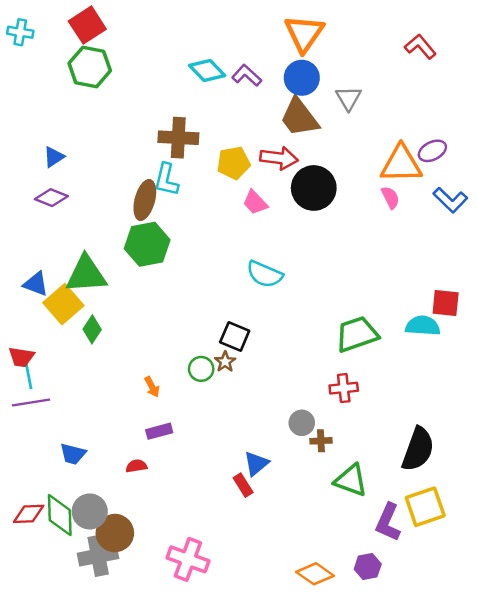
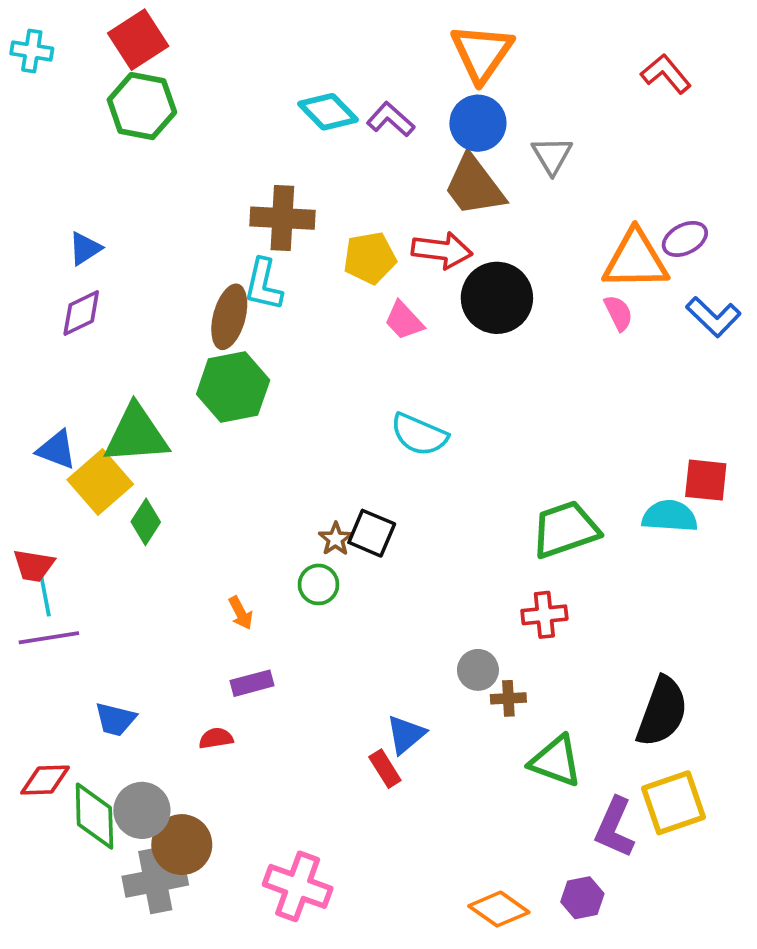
purple diamond: (51, 198) -> (81, 313), turned -48
brown star: (225, 362) -> (336, 539), moved
red diamond: (29, 514) -> (45, 780), moved

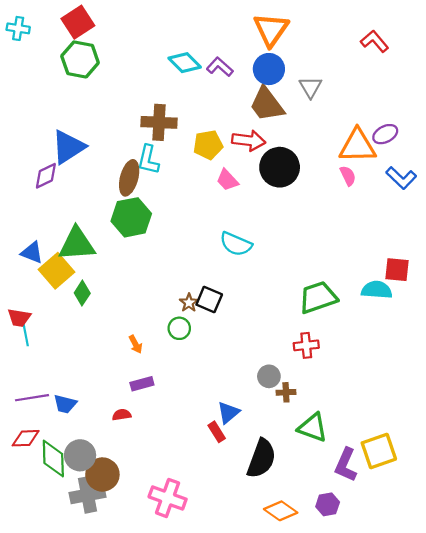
blue triangle: (85, 248) -> (68, 147), moved, size x1.8
purple line: (49, 638) -> (32, 398), moved
black semicircle: (662, 712) -> (261, 459), moved

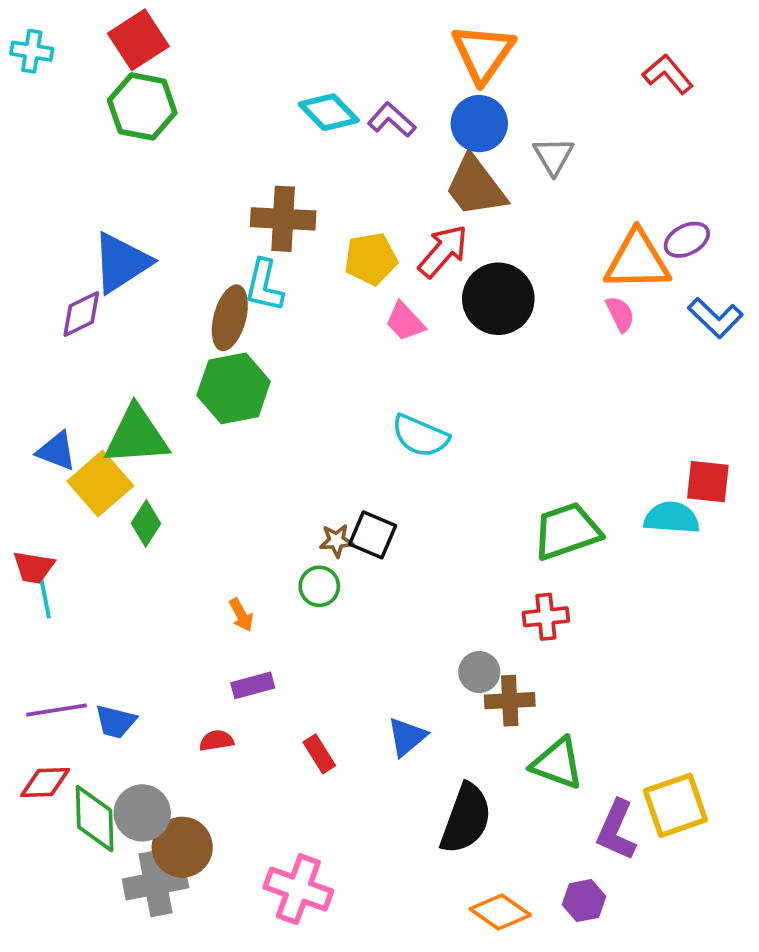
red arrow: (249, 141) -> (443, 251), turned -56
brown star: (189, 303) -> (336, 541), turned 30
brown cross: (286, 392) -> (510, 701), size x1.4
red rectangle: (217, 432) -> (319, 754), moved

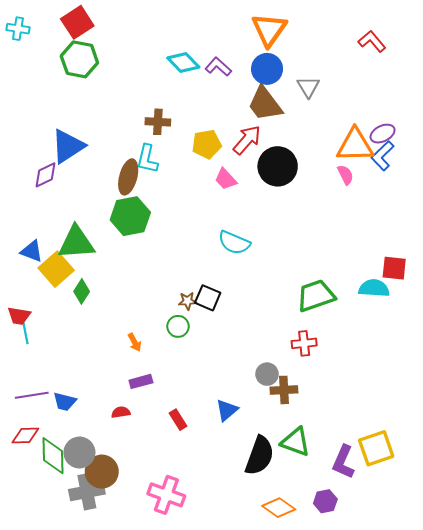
brown cross: (283, 219) -> (158, 122), size x0.7
blue L-shape: (715, 318) -> (383, 156), moved, turned 92
green triangle: (557, 763) -> (296, 442), moved

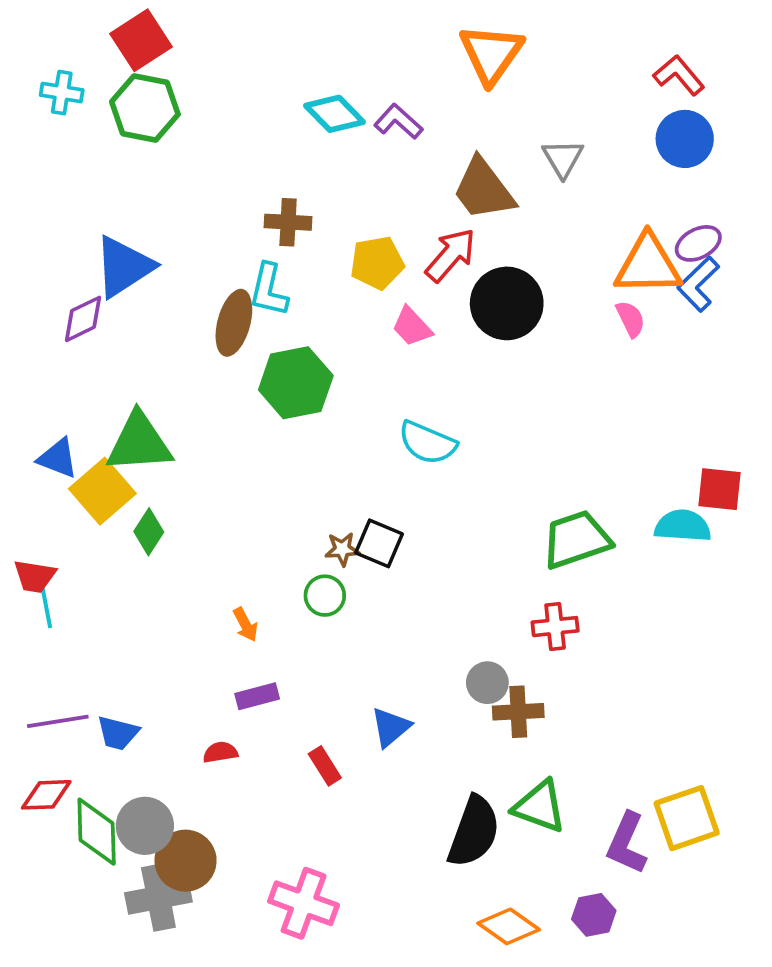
cyan cross: (18, 29) -> (62, 93), moved
blue circle: (267, 69) -> (685, 139), moved
green hexagon: (130, 216) -> (296, 383), moved
blue triangle: (227, 410) -> (391, 727), moved

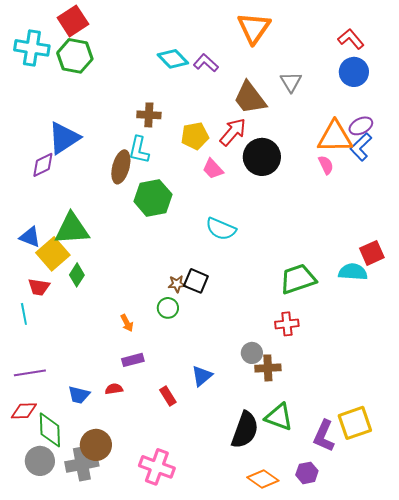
cyan cross: (62, 93) -> (32, 48), size x1.6
red square: (720, 489) -> (372, 253), turned -30
red trapezoid: (35, 576) -> (39, 287), moved
blue trapezoid: (118, 733) -> (79, 395), moved
gray circle: (145, 826) -> (40, 461), moved

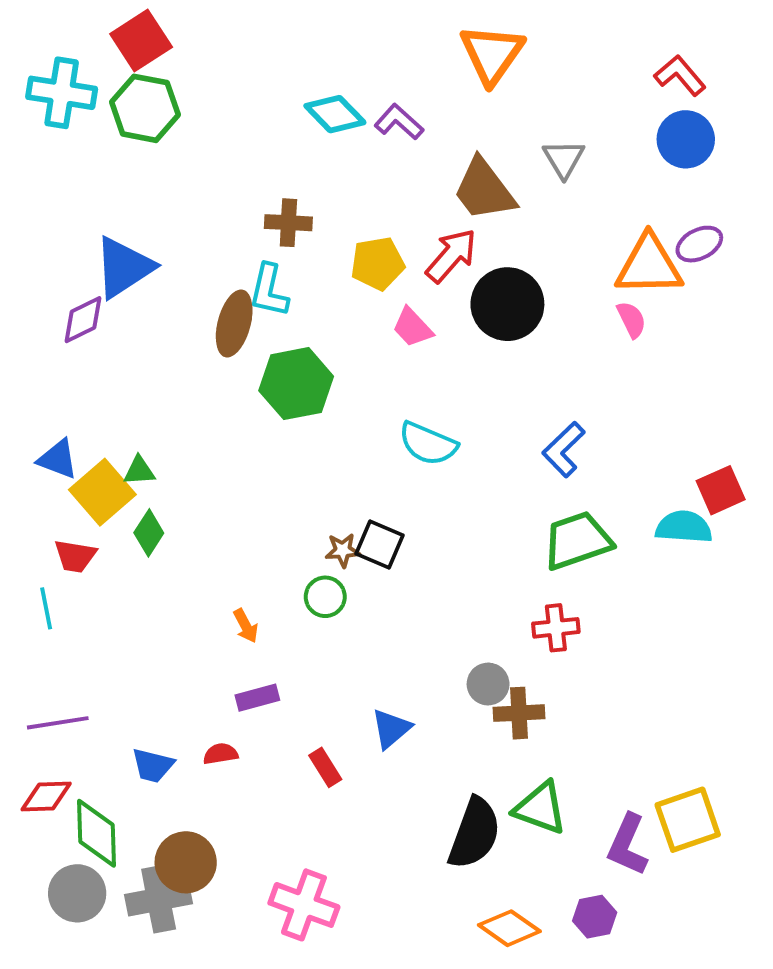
blue L-shape: (361, 147) -> (564, 449), moved
green triangle: (72, 229) -> (139, 471), moved, size x0.5

